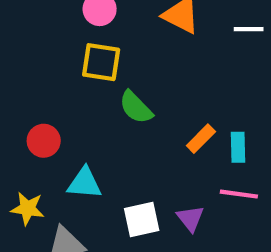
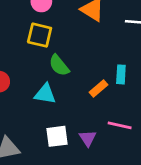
cyan rectangle: (238, 147) -> (121, 74), moved
cyan triangle: (84, 183) -> (45, 94), moved

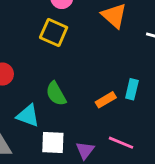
green semicircle: (59, 65) -> (56, 94), moved
cyan triangle: (45, 94) -> (28, 116), moved

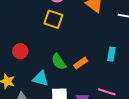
orange rectangle: (106, 100) -> (81, 63), moved

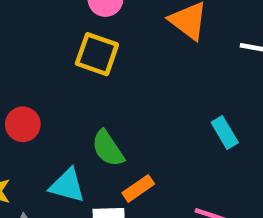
cyan rectangle: (111, 54) -> (225, 132), turned -40
orange rectangle: (81, 63) -> (138, 188), moved

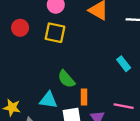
red circle: (23, 124) -> (20, 28), moved
orange rectangle: (138, 188) -> (84, 97), turned -48

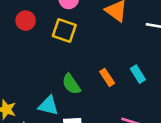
orange rectangle: (84, 97) -> (107, 77), moved, turned -40

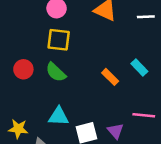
red circle: (26, 21) -> (23, 69), moved
green semicircle: (71, 84) -> (56, 72), moved

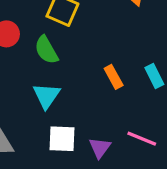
cyan triangle: (58, 116) -> (46, 96), moved, turned 45

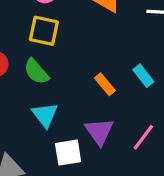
pink line: (142, 139) -> (143, 137), turned -64
purple triangle: (100, 148) -> (99, 131), moved, size x1.4

